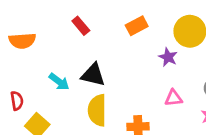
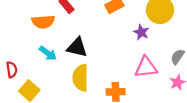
orange semicircle: (22, 41) -> (43, 22), moved
pink triangle: (173, 98) -> (146, 67), size x1.5

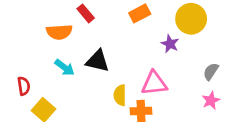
pink triangle: (146, 67) -> (154, 83), moved
yellow semicircle: (81, 78) -> (120, 95), moved, size x0.7

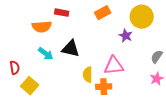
red rectangle: (86, 13) -> (62, 13), turned -40

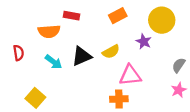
black triangle: (71, 49) -> (82, 56), turned -36
red semicircle: (15, 68) -> (19, 53), moved
yellow semicircle: (88, 75) -> (111, 52), moved, turned -119

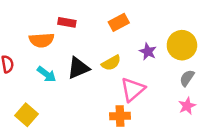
yellow circle: (162, 20) -> (182, 45), moved
pink triangle: (130, 75) -> (133, 89), turned -35

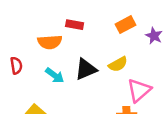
purple star: (148, 51) -> (154, 36), moved

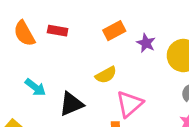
orange semicircle: (50, 42) -> (24, 33), moved, turned 65
black triangle: (86, 69) -> (71, 104), moved

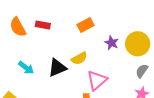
purple star: (146, 43) -> (112, 43), moved
black triangle: (71, 104) -> (57, 68), moved

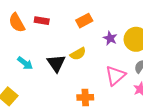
black triangle: (57, 68) -> (56, 63), turned -42
pink triangle: (97, 80) -> (115, 76), moved

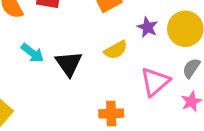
yellow semicircle: (78, 54) -> (116, 50), moved
cyan arrow: (25, 63) -> (32, 53), moved

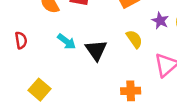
yellow semicircle: (116, 50) -> (134, 39), turned -96

